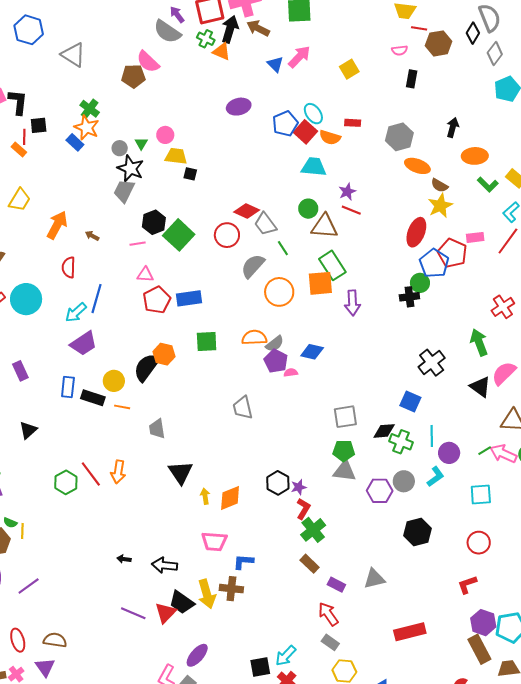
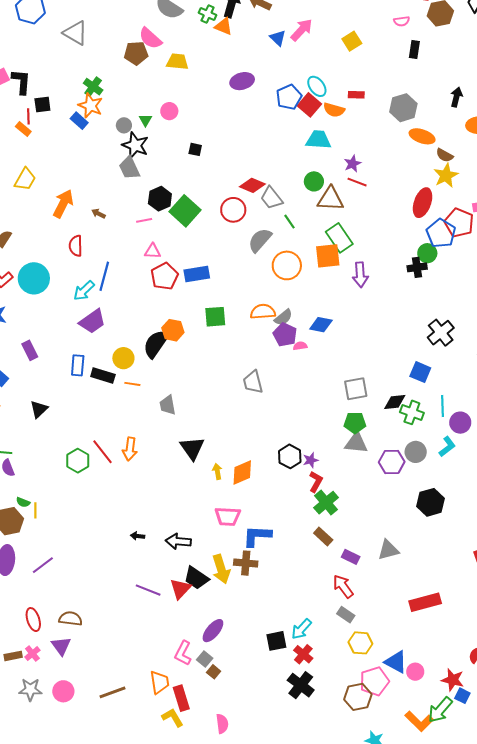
yellow trapezoid: (176, 156) -> (177, 62), moved
gray trapezoid: (124, 191) -> (129, 168), turned -50
blue L-shape: (243, 562) -> (257, 536), size x1.4

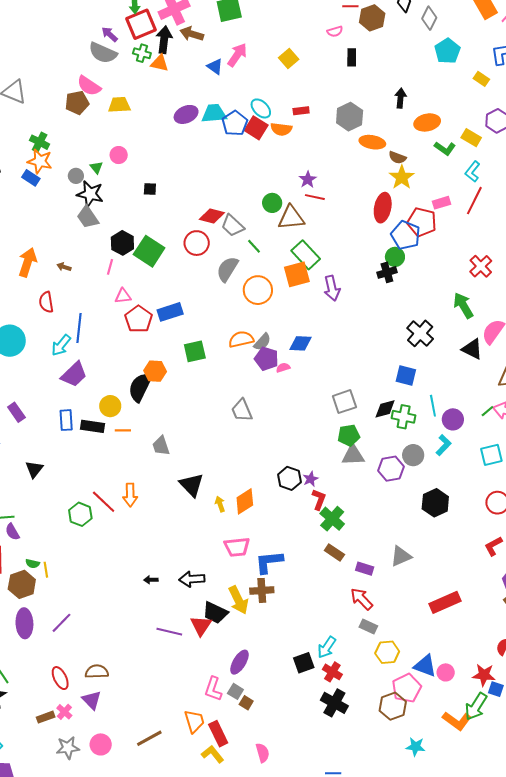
cyan trapezoid: (318, 140) -> (214, 114), moved
pink line: (144, 220) -> (110, 267), turned -56

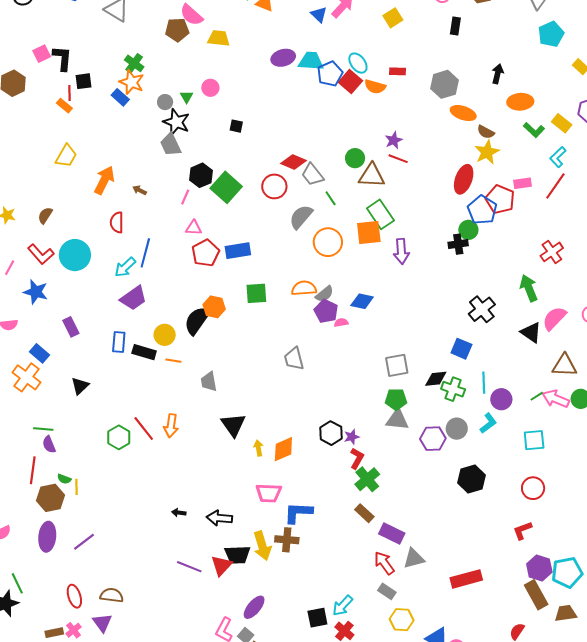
gray triangle: (401, 556) -> (414, 558), moved
purple rectangle: (365, 569) -> (392, 534), size x1.4
black trapezoid: (215, 613) -> (237, 555), turned -36

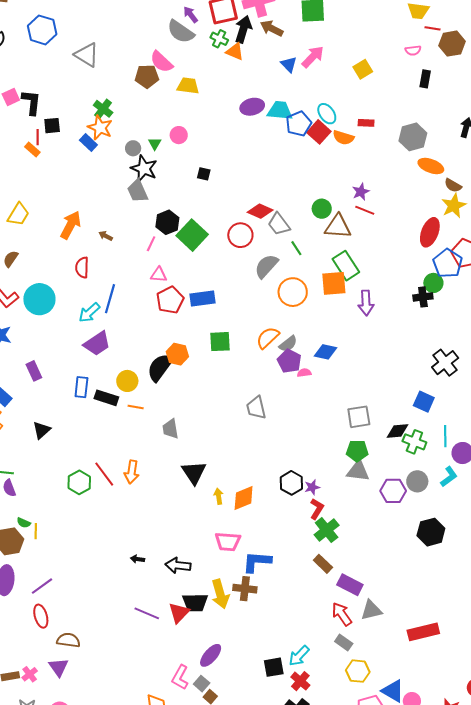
yellow trapezoid: (66, 156) -> (18, 214), moved
orange semicircle: (304, 288) -> (268, 338), turned -40
red ellipse: (74, 596) -> (41, 616), moved

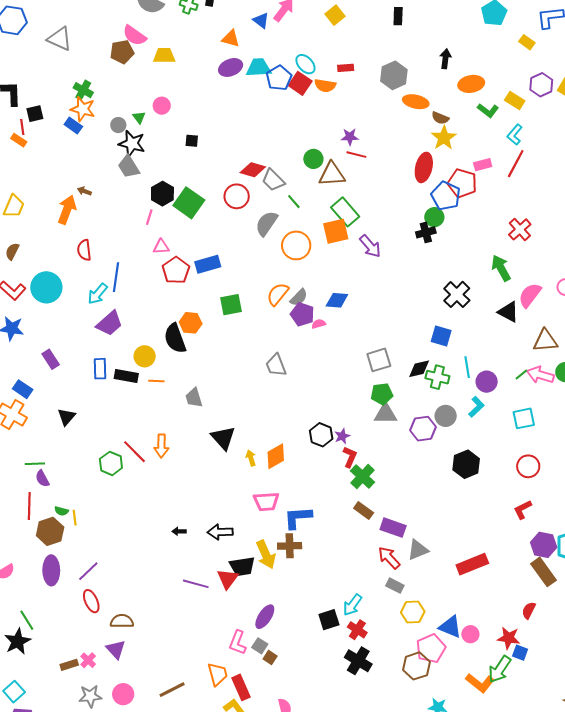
orange triangle: (235, 52) -> (231, 38), moved
purple star: (361, 192) -> (350, 137), turned 30
brown arrow: (106, 236) -> (84, 191), moved
purple arrow: (366, 303) -> (370, 246), turned -30
black semicircle: (160, 367) -> (175, 338), turned -48

